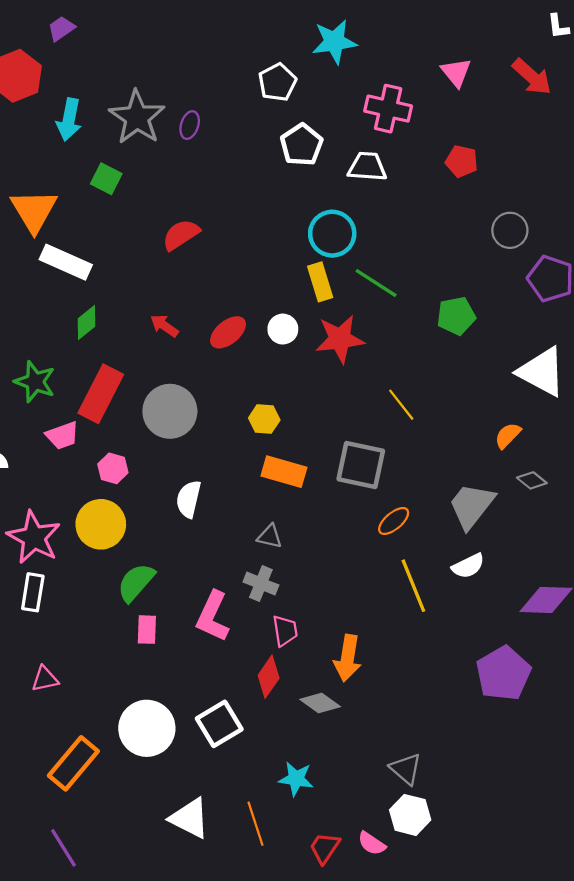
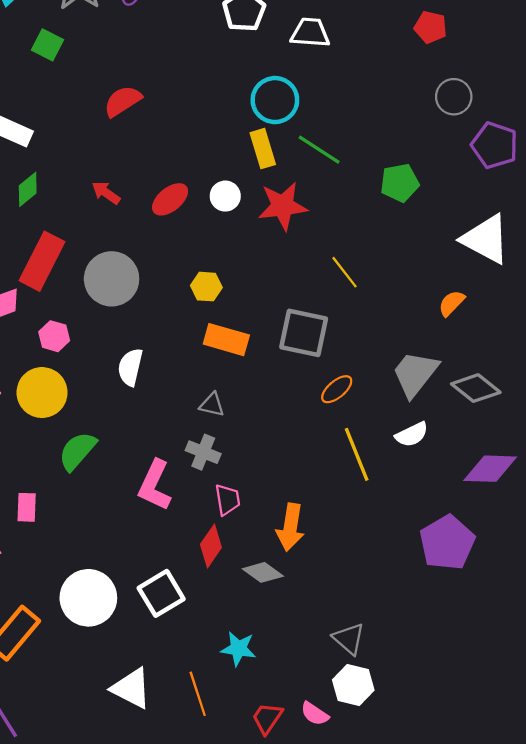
red pentagon: (462, 161) -> (431, 27), moved
gray diamond: (532, 480) -> (476, 388), moved, size x1.6
pink rectangle: (147, 630) -> (27, 507), moved

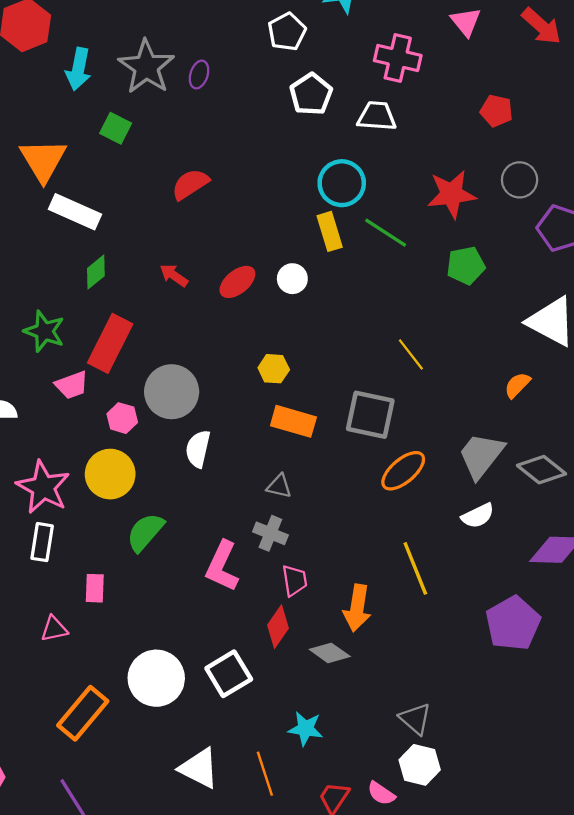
red star: (283, 206) -> (451, 194), moved
gray circle: (112, 279) -> (172, 392), moved
orange ellipse: (337, 389) -> (403, 471), size x1.4
yellow line: (357, 454) -> (415, 568), moved

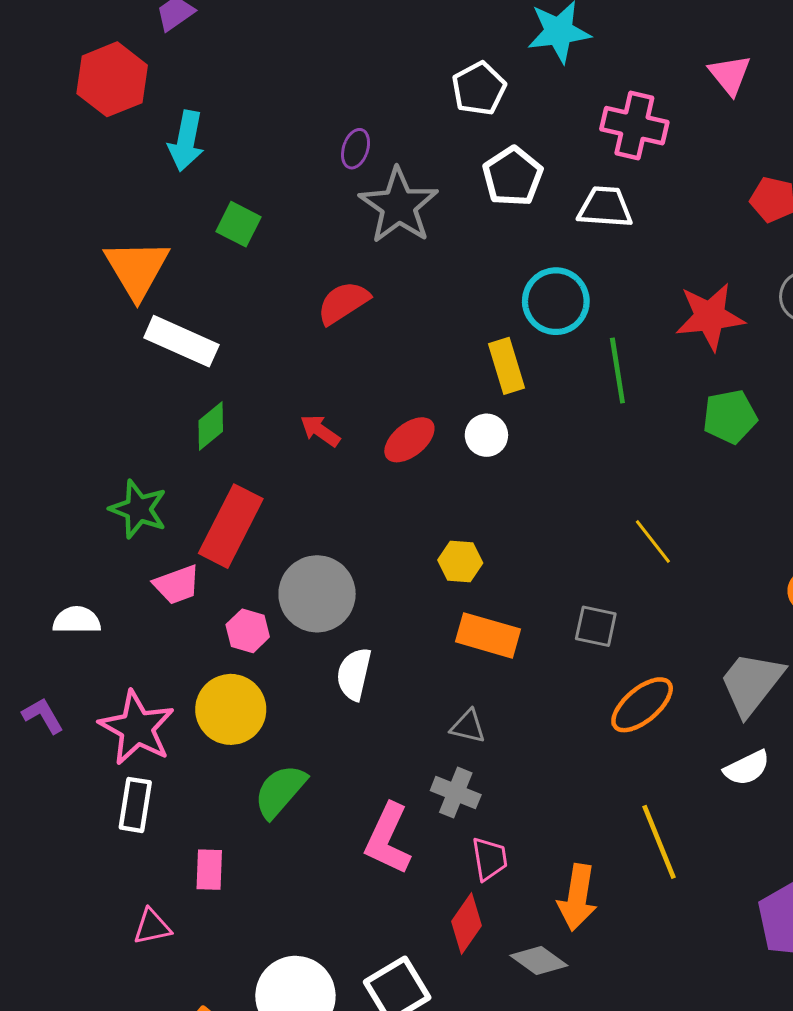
gray star: (146, 67) -> (399, 206), moved
yellow rectangle: (330, 231) -> (507, 366), moved
green line: (386, 233) -> (617, 370), turned 48
gray square: (370, 415) -> (596, 626), size x0.6

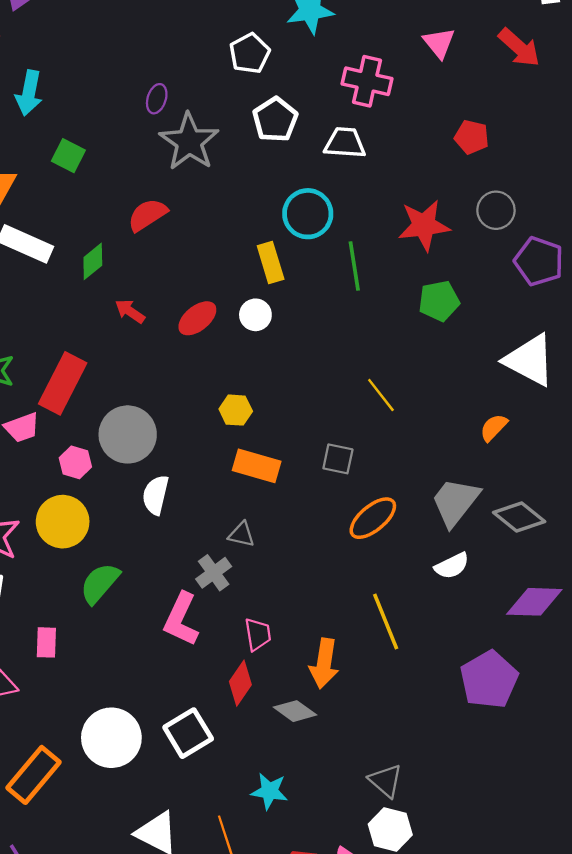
green diamond: (211, 426) -> (93, 261), moved
gray cross: (456, 793) -> (214, 573), moved, turned 32

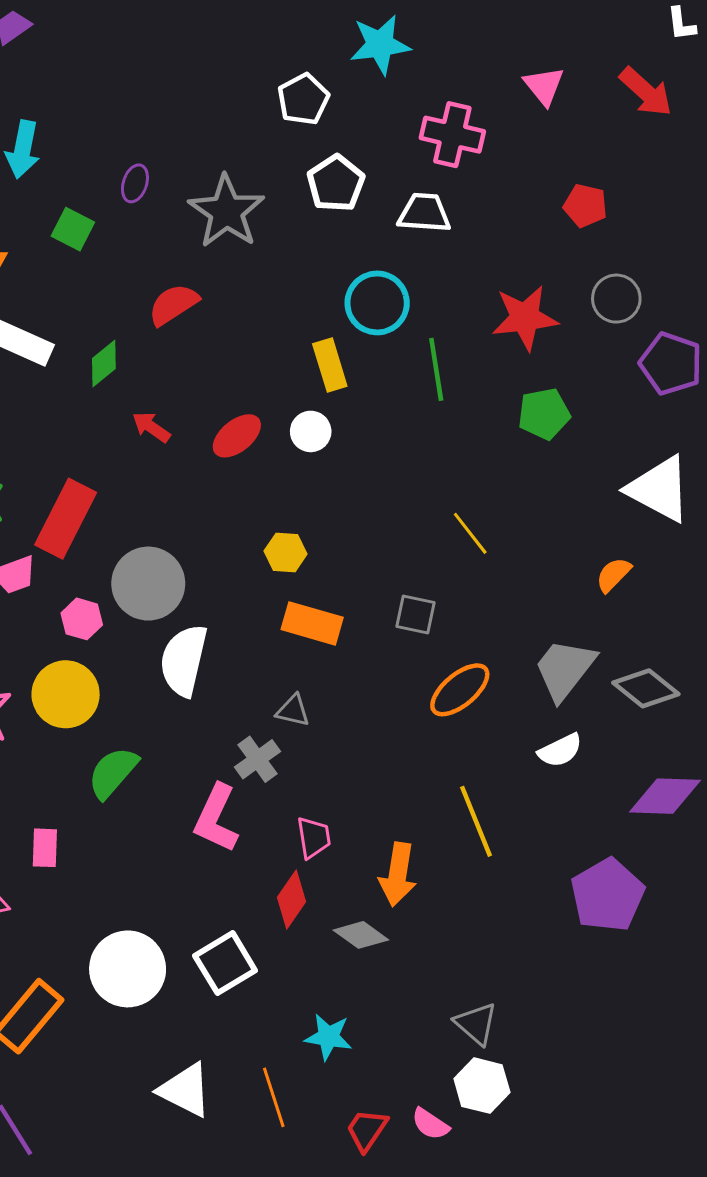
purple ellipse: (157, 99) -> (135, 183), moved
white semicircle: (156, 495) -> (184, 660), size x1.4

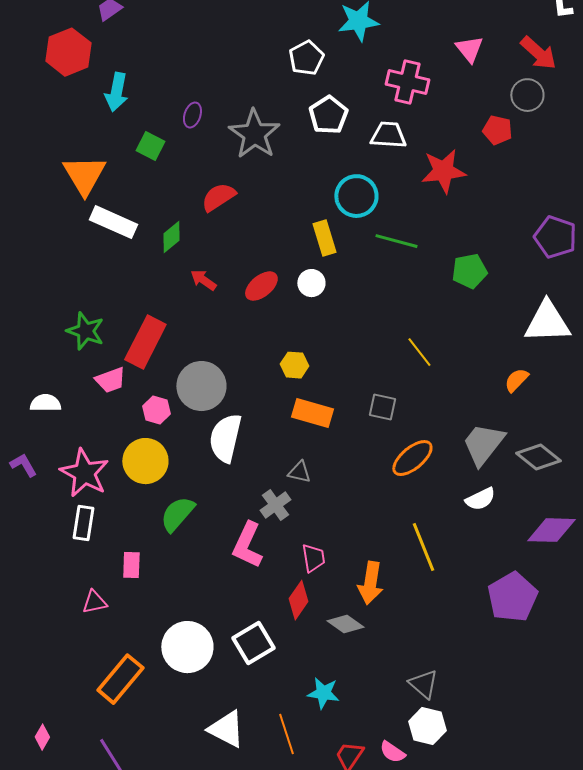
gray circle: (616, 299) -> (527, 95), moved
red star: (525, 318) -> (443, 171), moved
green line: (436, 369) -> (396, 241), turned -66
white triangle: (659, 489) -> (547, 322), turned -30

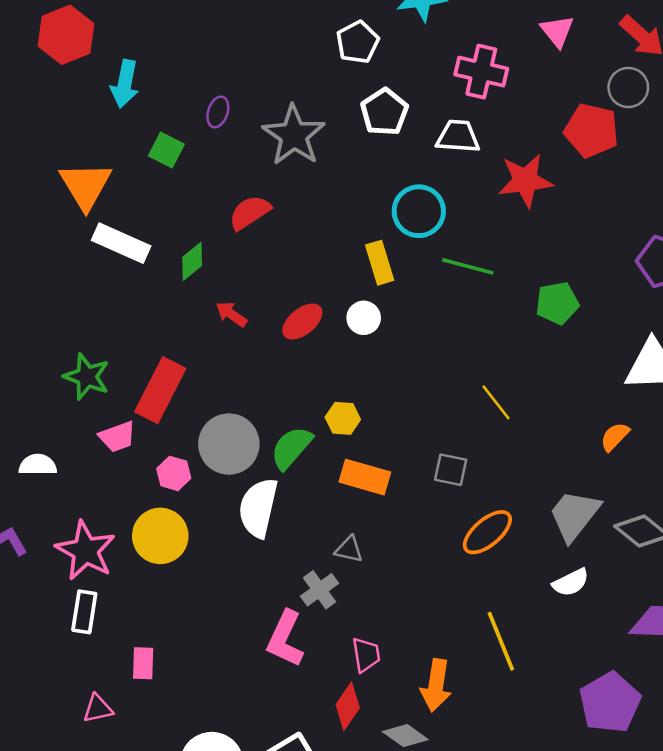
red pentagon: (497, 130) -> (592, 130), size x1.5
green semicircle: (177, 514) -> (291, 448), moved

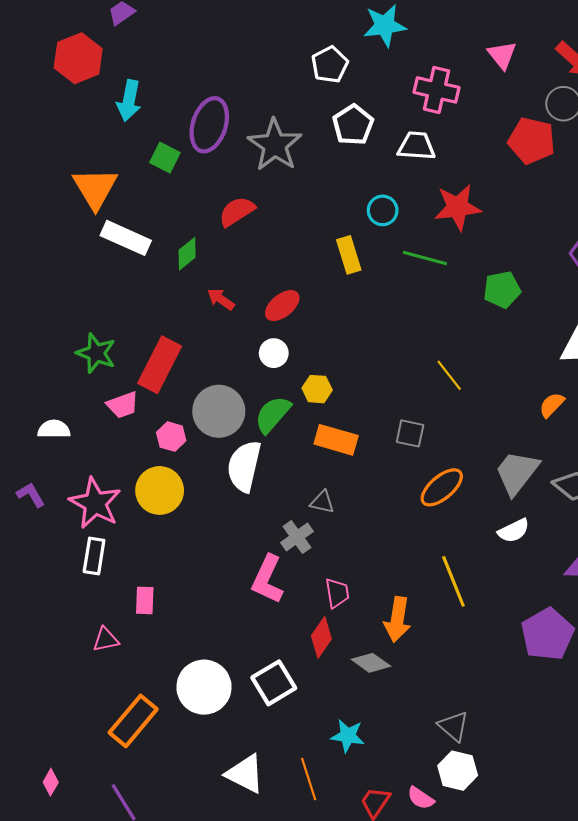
purple ellipse: (218, 112) -> (209, 125), size x2.0
red star: (525, 181) -> (458, 207), moved
cyan circle: (419, 211) -> (383, 210), size x0.7
white circle: (364, 318) -> (274, 353), moved

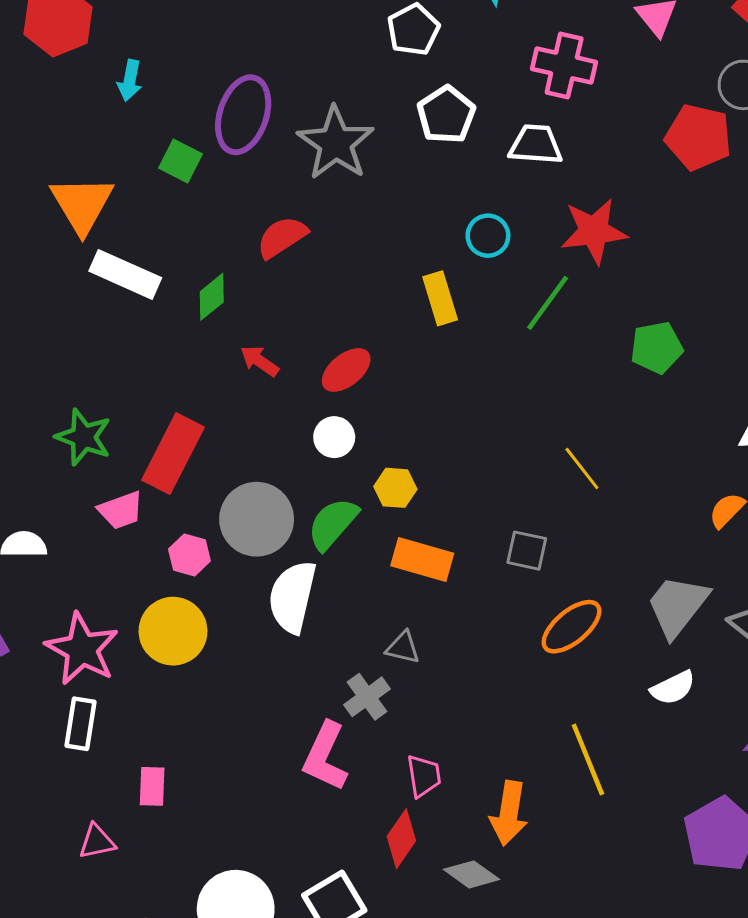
cyan arrow: (129, 101) -> (130, 80), size x0.7
green line: (425, 258) -> (548, 303), turned -69

